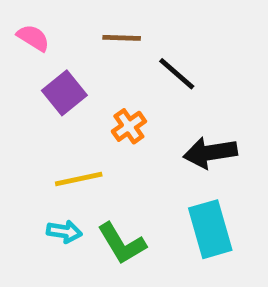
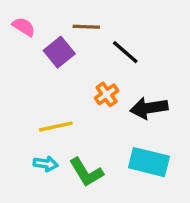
purple square: (64, 93) -> (59, 52), moved
orange cross: (129, 126) -> (107, 94), moved
cyan rectangle: (210, 229) -> (149, 162), turned -60

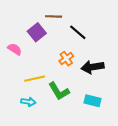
pink semicircle: (24, 27) -> (15, 49), moved
cyan rectangle: (149, 162) -> (93, 101), size x0.7
green L-shape: (86, 172) -> (59, 91), moved

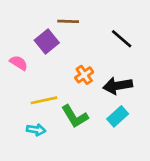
black line: (78, 32) -> (122, 39), moved
cyan rectangle: (93, 101) -> (118, 116), moved, turned -56

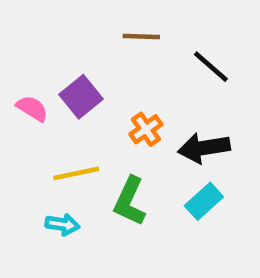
brown line: (68, 21) -> (141, 36), moved
purple square: (47, 41) -> (81, 97), moved
green L-shape: (75, 116) -> (130, 201), turned 56

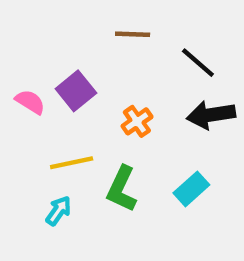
black arrow: (204, 148) -> (211, 115), moved
cyan arrow: (62, 224) -> (59, 211), turned -64

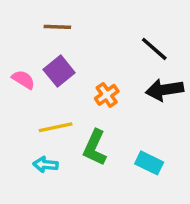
brown line: (133, 34) -> (57, 27), moved
cyan rectangle: (191, 189) -> (149, 163), moved, turned 68
cyan arrow: (59, 211) -> (45, 165), turned -120

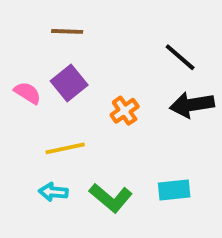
green L-shape: (95, 148) -> (111, 198), moved, turned -75
cyan rectangle: (149, 163) -> (174, 190), turned -32

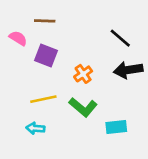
purple square: (69, 83) -> (46, 55), turned -30
pink semicircle: (27, 93) -> (18, 38), moved
green L-shape: (111, 198) -> (83, 107), moved

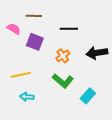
black line: (120, 38) -> (69, 29), moved, turned -42
yellow line: (43, 99) -> (21, 75), moved
cyan rectangle: (116, 127) -> (88, 96), turned -42

